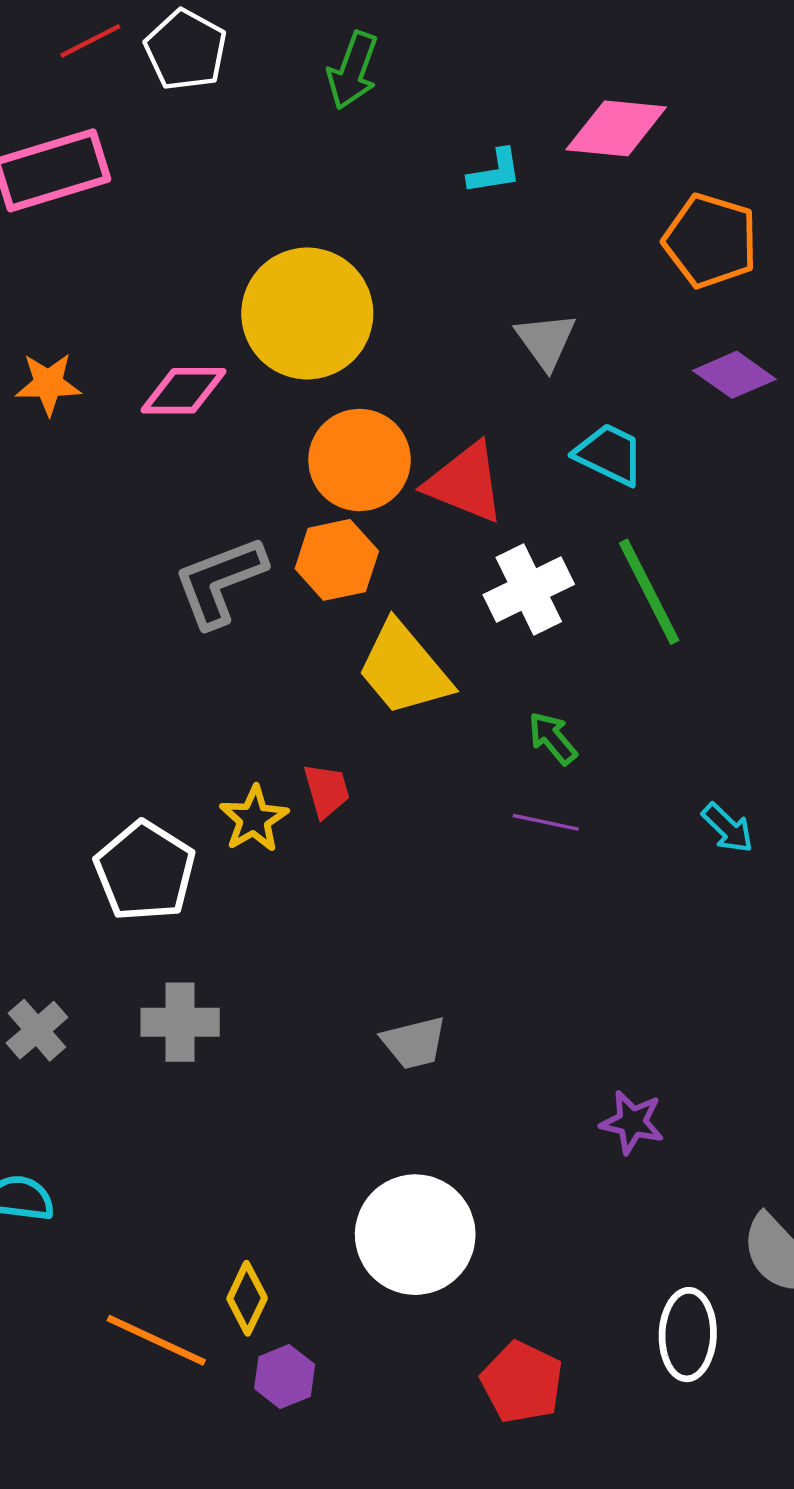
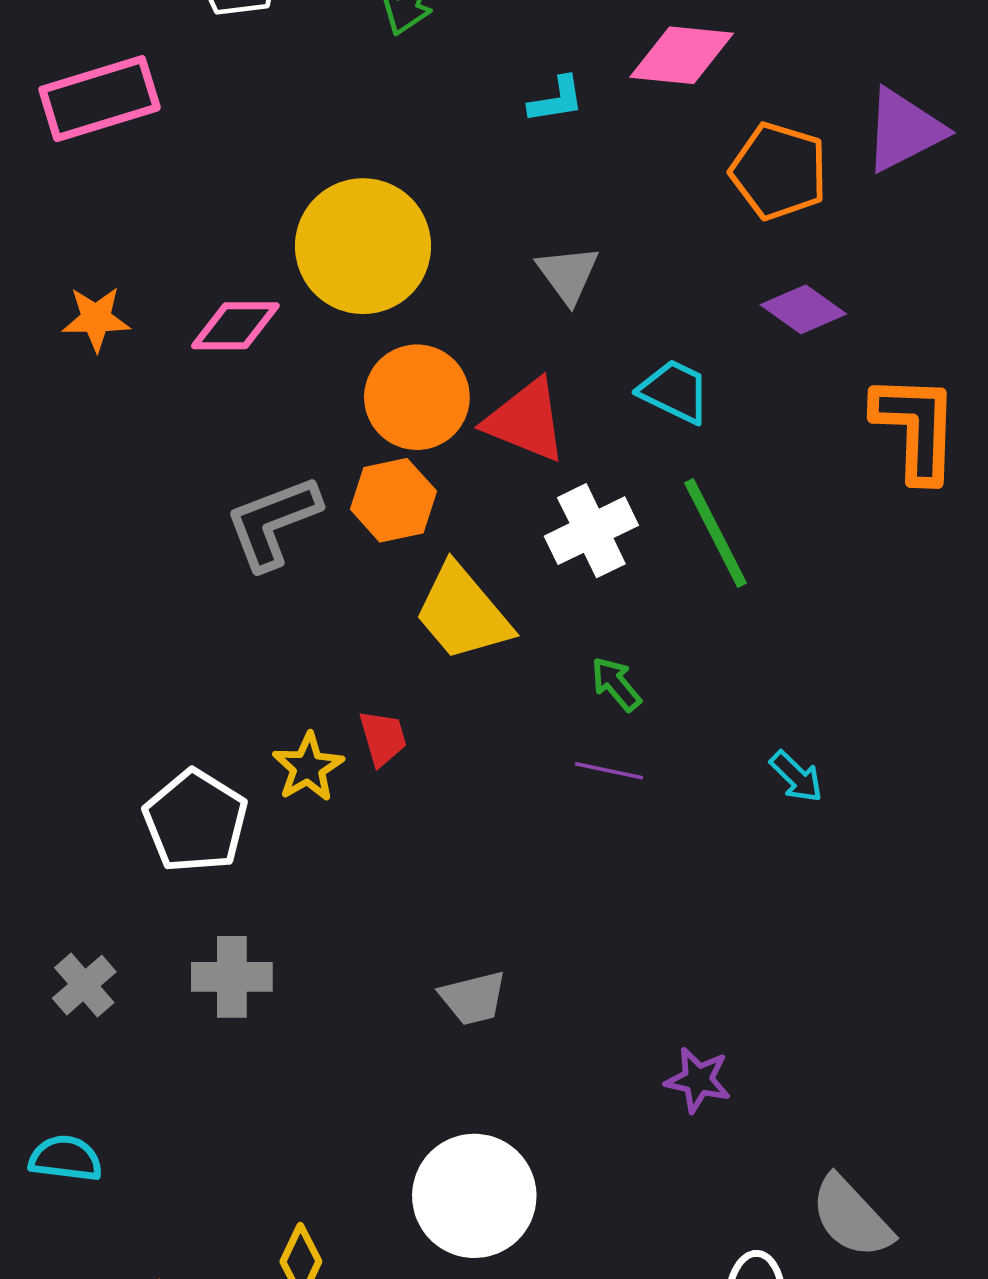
gray triangle: (546, 341) -> (568, 274), moved

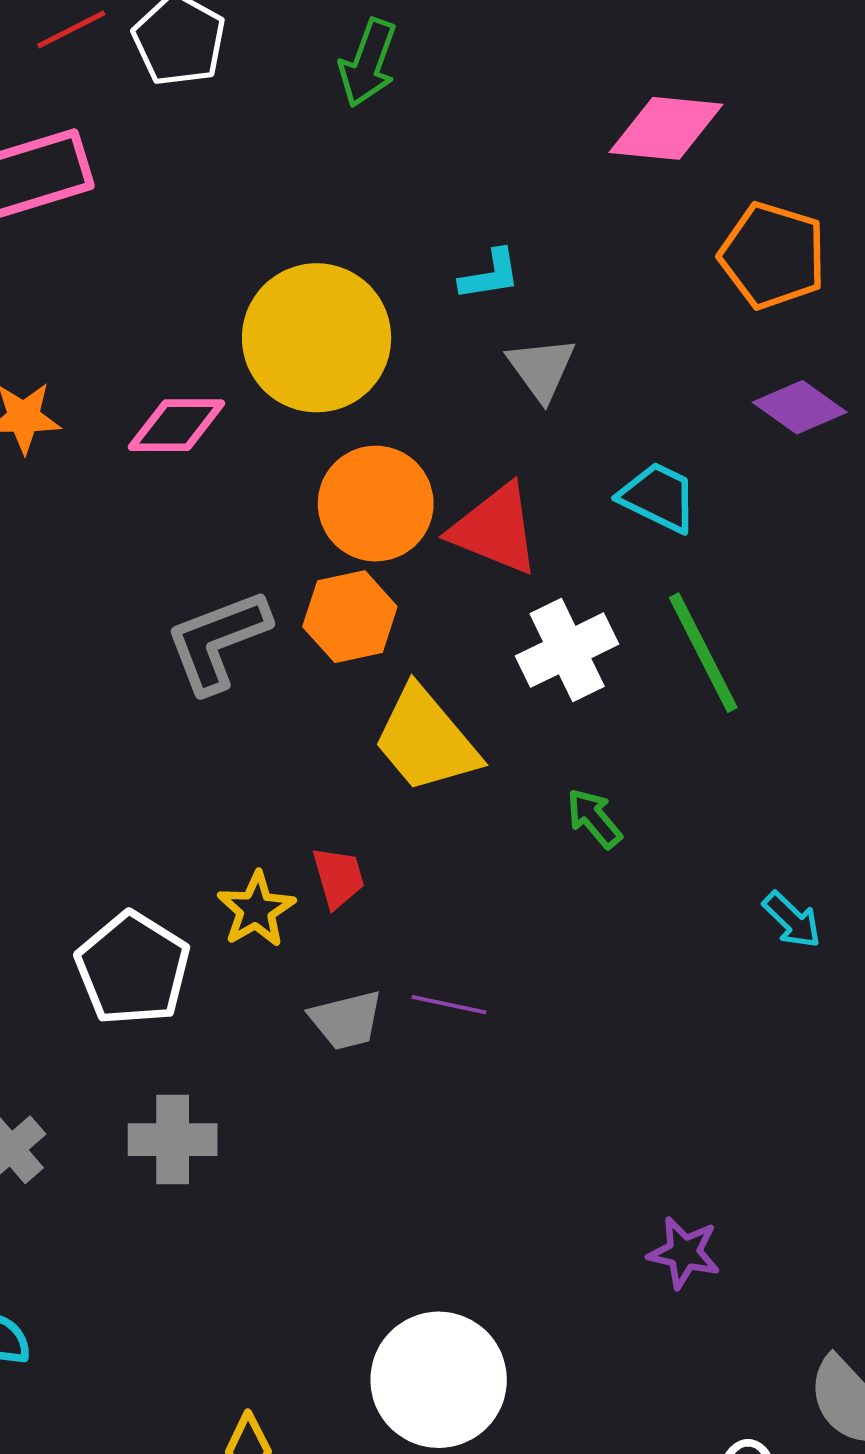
cyan L-shape: (556, 100) -> (490, 275), moved
purple line: (609, 771) -> (449, 1005), moved
gray trapezoid: (473, 998) -> (346, 1020), moved

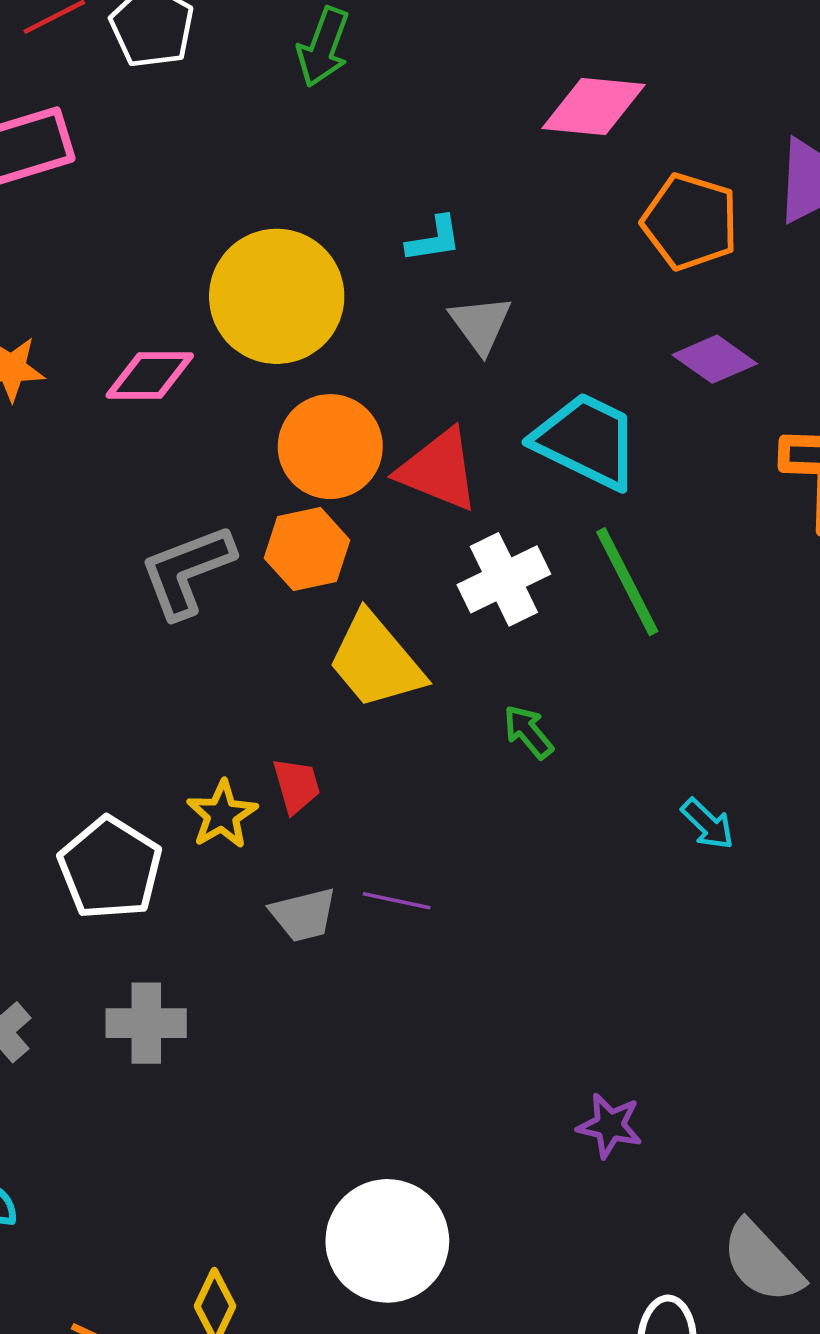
cyan trapezoid: (658, 497) -> (586, 441), size x1.5

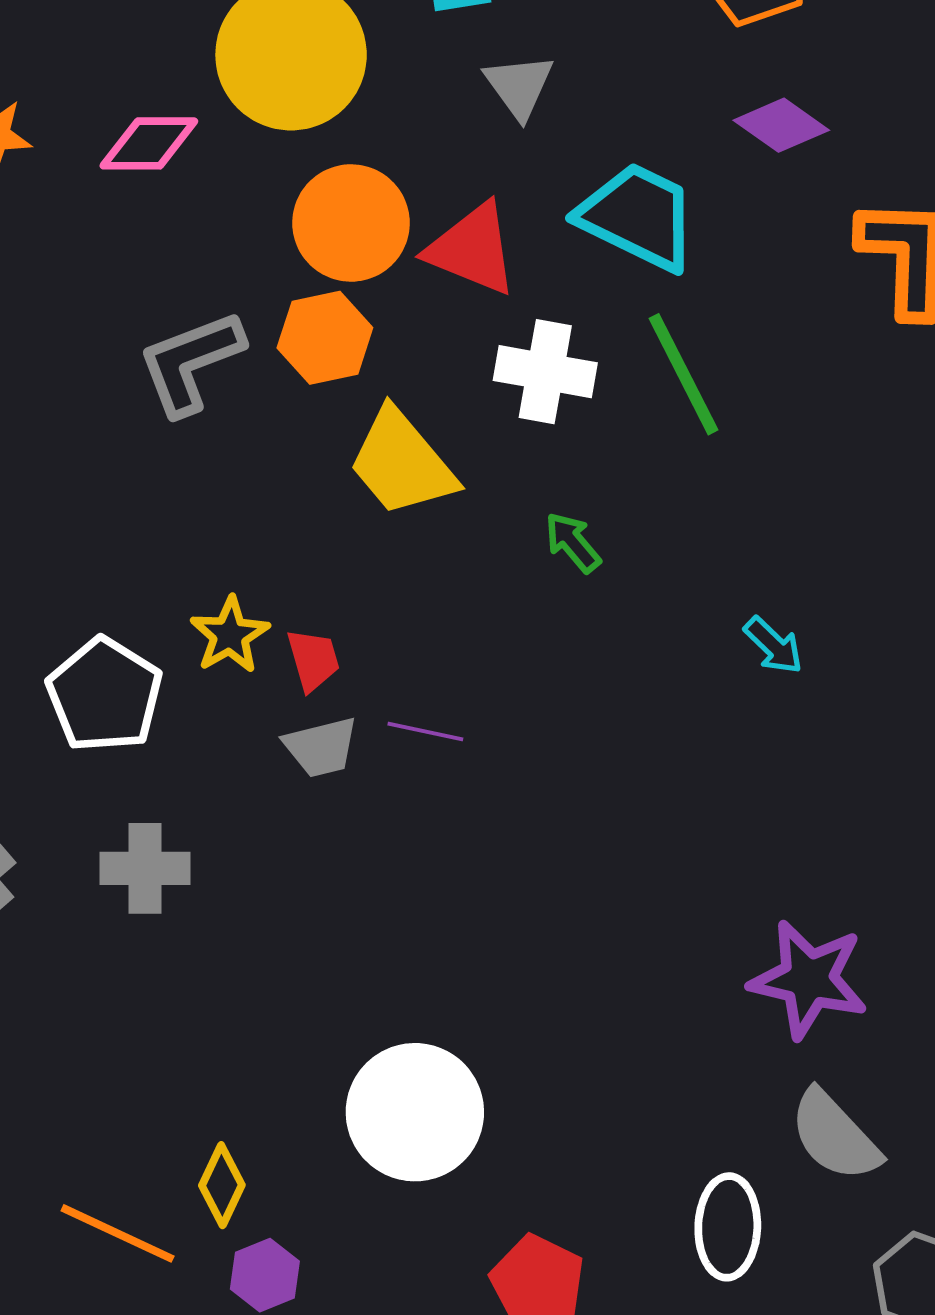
white cross: (504, 579) -> (545, 372), turned 36
red trapezoid: (296, 785) -> (313, 660), moved
purple star: (610, 1126) -> (809, 979), moved, size x1.6

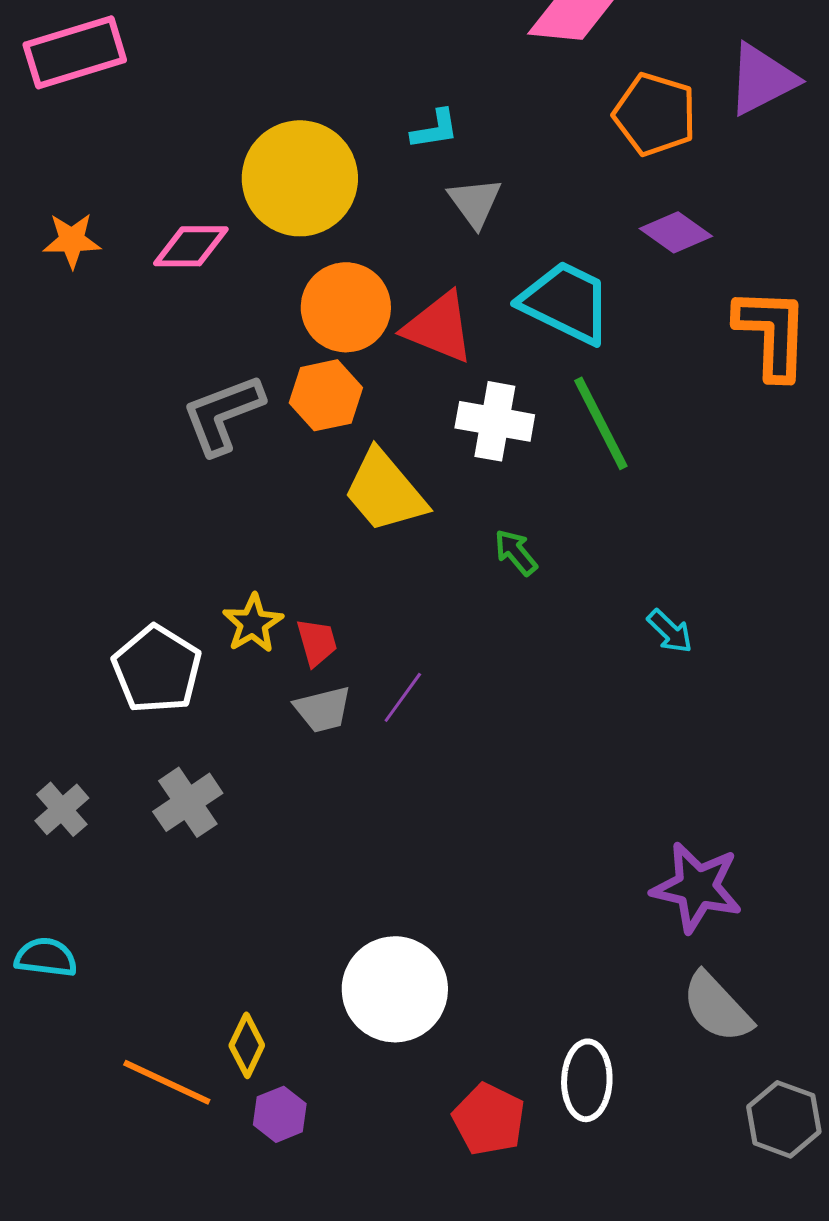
purple line: (425, 731) -> (403, 697), turned -66
gray cross: (145, 868) -> (188, 802), turned -34
white ellipse: (728, 1227) -> (587, 1080), moved

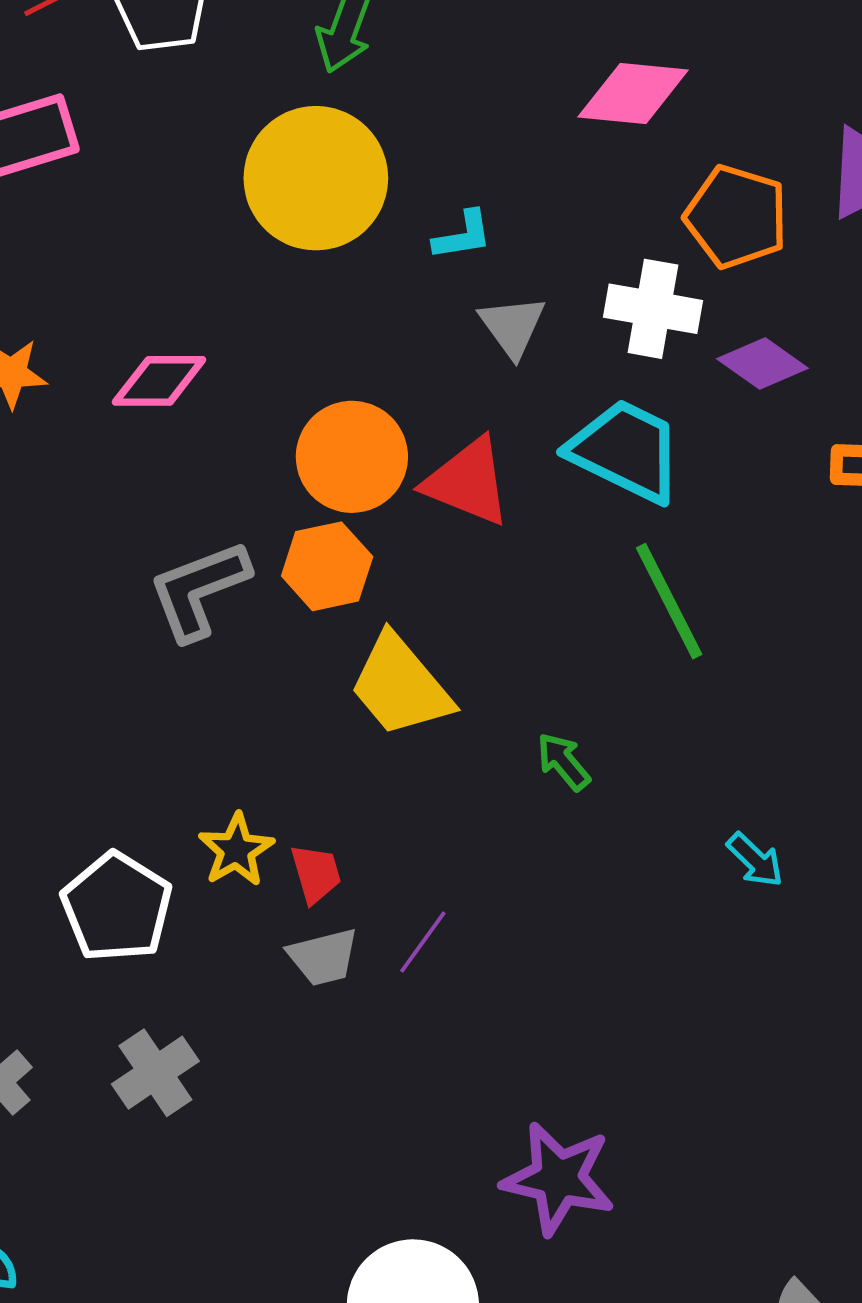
yellow circle: (300, 178) -> (316, 178), moved
white cross: (495, 421) -> (653, 309), moved
purple star: (697, 887) -> (558, 1178), moved

